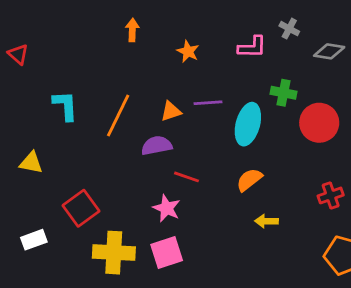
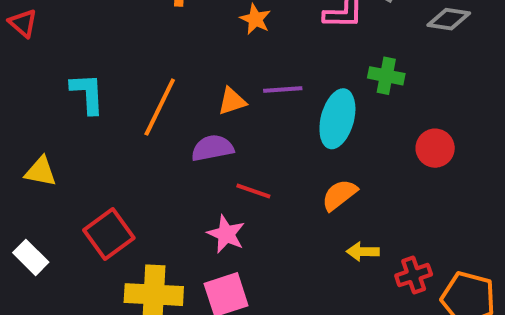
red circle: (319, 123) -> (435, 148), moved, size x0.7
red cross: (331, 195) -> (414, 275), moved
white rectangle: (34, 240) -> (31, 257), moved, turned 65

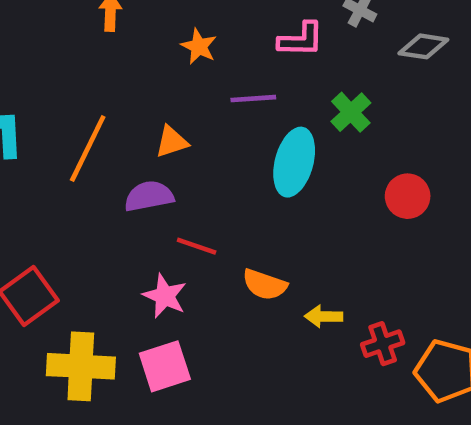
green cross: (386, 76) -> (351, 112), turned 36
purple line: (283, 89) -> (253, 99), moved
orange semicircle: (339, 195) -> (265, 285), moved, turned -123

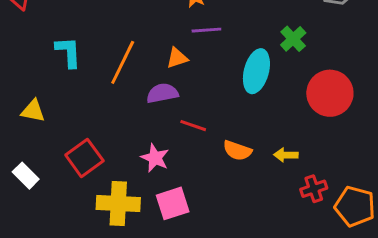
purple line: (253, 99) -> (206, 30), moved
red circle: (408, 196) -> (330, 93), size x1.6
pink star: (165, 296) -> (155, 158), moved
yellow arrow: (324, 316) -> (286, 155), moved

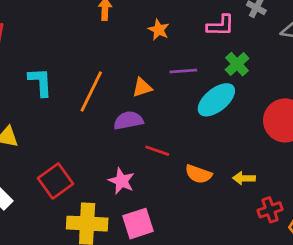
purple line: (206, 30) -> (183, 71), moved
green cross: (293, 39) -> (237, 64), moved
cyan ellipse: (256, 71) -> (216, 100), turned 36

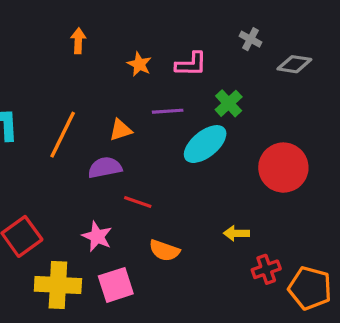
pink L-shape: (221, 26) -> (191, 64), moved
orange semicircle: (199, 174) -> (164, 251), moved

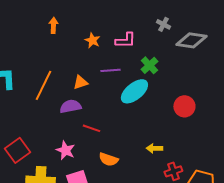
gray diamond: (294, 64) -> (191, 40), size x1.4
red circle: (283, 168) -> (184, 106), size x0.7

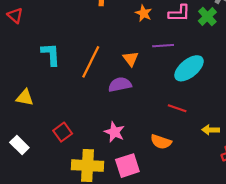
green cross: (149, 65) -> (207, 16), moved
orange triangle: (80, 82) -> (131, 59), turned -49
red line: (91, 128) -> (177, 108), moved
red square: (17, 150) -> (63, 132), size x0.7

